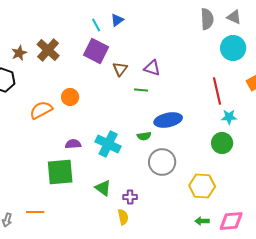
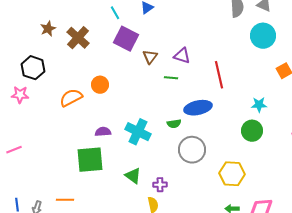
cyan line: (96, 25) -> (115, 13), moved
brown star: (19, 53) -> (48, 29), moved
red line: (217, 91) -> (219, 75), moved

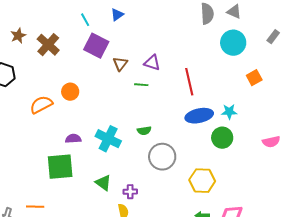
blue ellipse: (198, 108) -> (199, 116), moved

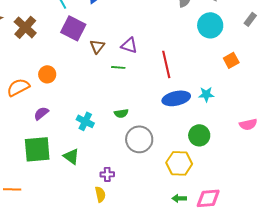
green circle: (222, 138) -> (199, 135), moved
purple semicircle: (73, 139) -> (41, 113), moved, turned -35
cyan cross: (108, 139) -> (85, 121), size x0.7
green triangle: (103, 183) -> (71, 156), moved

